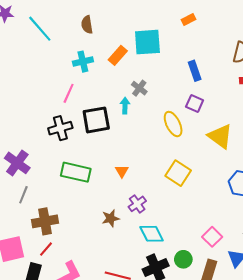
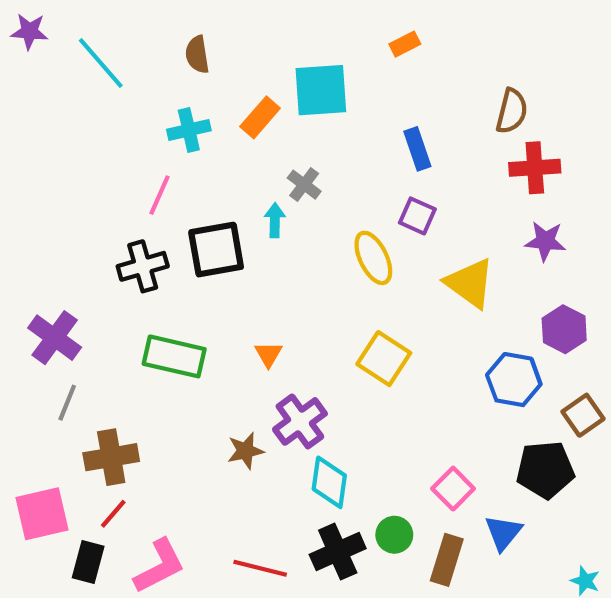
purple cross: (137, 204) -> (300, 421), size x1.4
cyan diamond: (152, 234) -> (329, 482), turned 35

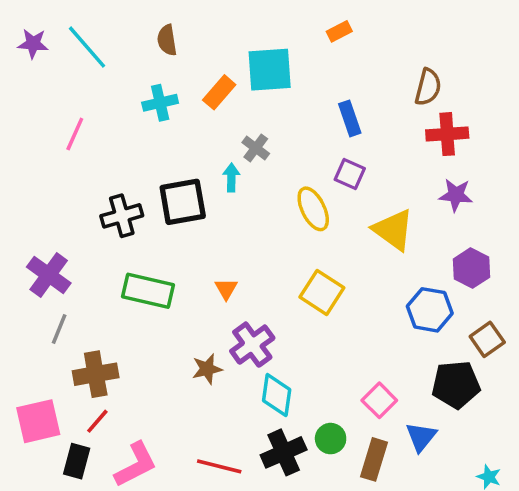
purple star: (29, 31) -> (33, 44), moved
pink line: (159, 195) -> (75, 134), moved

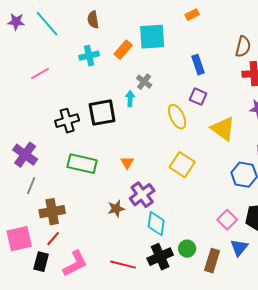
pink line: (75, 134) -> (40, 74), turned 36
pink square: (379, 400) -> (227, 220), moved

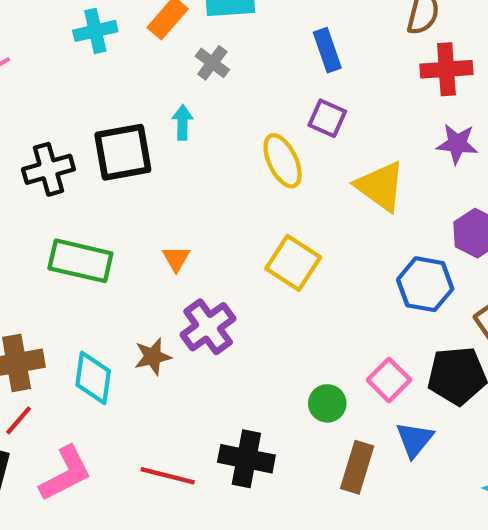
gray cross: (144, 82) -> (212, 63), moved
cyan diamond: (156, 224) -> (93, 378), moved
green circle: (187, 249) -> (327, 403), moved
black cross: (160, 257) -> (246, 459), turned 35

